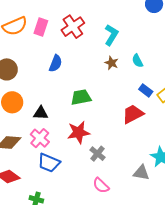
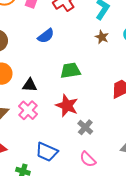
blue semicircle: (56, 63) -> (46, 36), turned 30
red star: (79, 132) -> (67, 106), turned 30
blue trapezoid: (49, 163) -> (47, 152), moved

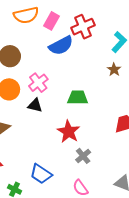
blue semicircle: (46, 36) -> (61, 46), moved, size x1.4
pink cross: (28, 110) -> (38, 83), moved

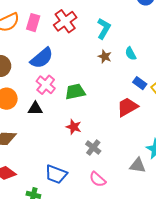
blue semicircle: (61, 46) -> (42, 58), moved
pink cross: (38, 83) -> (46, 85), moved
red star: (69, 132) -> (74, 127), size x0.7

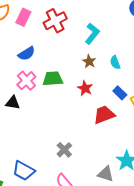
blue semicircle: (42, 58) -> (27, 54), size x0.7
green trapezoid: (75, 92) -> (53, 79), moved
red star: (74, 127) -> (85, 88), moved

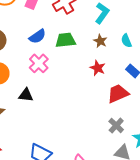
green trapezoid: (53, 79) -> (65, 40), moved
black triangle: (13, 103) -> (26, 95), moved
gray cross: (64, 150) -> (116, 126), moved

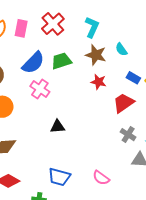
blue semicircle: (37, 36) -> (33, 63), size x1.4
brown star: (100, 41) -> (96, 55), size x1.5
black triangle: (26, 95) -> (58, 127), moved

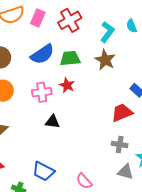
cyan semicircle: (121, 49) -> (132, 26), moved
red star: (99, 82) -> (67, 85), moved
pink cross: (40, 89) -> (42, 92), moved, turned 36
gray cross: (128, 135) -> (120, 145), turned -35

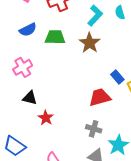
blue semicircle: (42, 54) -> (28, 30), size x0.7
red star: (67, 85) -> (46, 118), moved
pink cross: (42, 92) -> (23, 67), turned -30

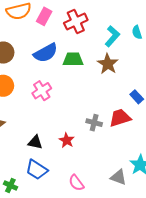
blue semicircle: (28, 30) -> (46, 53), size x1.4
black triangle: (30, 98) -> (35, 142), moved
gray cross: (94, 129) -> (94, 123), moved

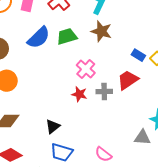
pink cross: (42, 91) -> (86, 69), moved
red star: (67, 140) -> (79, 94), moved
black triangle: (35, 142) -> (53, 126), turned -35

